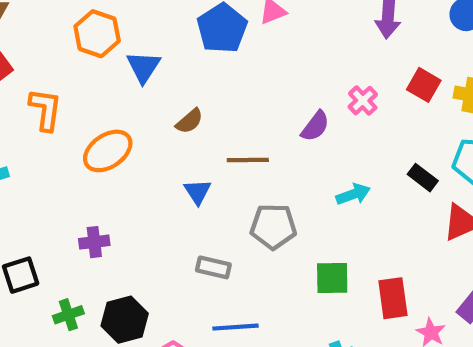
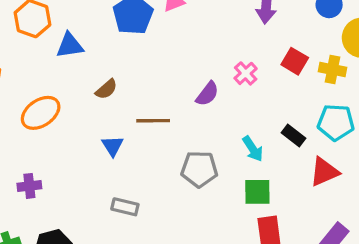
blue triangle: (143, 67) -> (70, 45), turned 48
cyan arrow: (353, 194) -> (253, 149), moved, turned 76
gray pentagon: (273, 226) -> (199, 169), moved
green square: (332, 278) -> (257, 192), moved

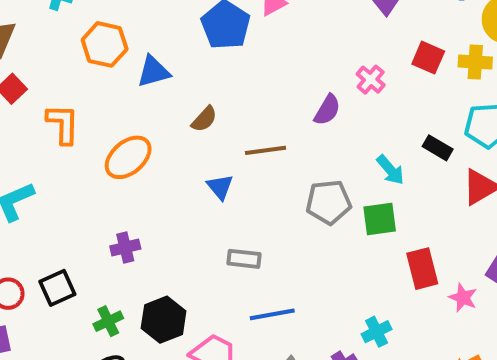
green square: (257, 192) -> (380, 219), moved

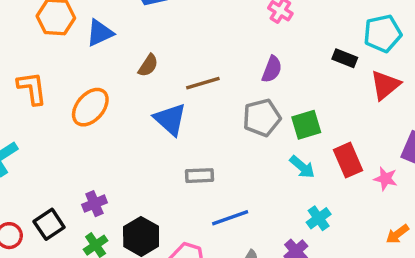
purple semicircle: (327, 110) -> (272, 69), moved
cyan arrow: (390, 170) -> (302, 167), moved
blue triangle: (220, 187) -> (170, 119), size x1.5
purple cross: (125, 248) -> (94, 204), moved

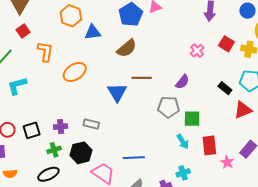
brown semicircle: (148, 65) -> (127, 48), moved, size x1.5
gray rectangle: (199, 176) -> (91, 124), moved

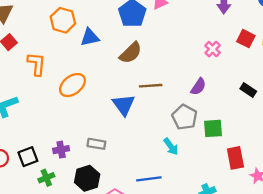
gray pentagon: (169, 107) -> (185, 117), turned 30
cyan arrow: (183, 142) -> (171, 147), moved
green cross: (54, 150) -> (46, 178), moved

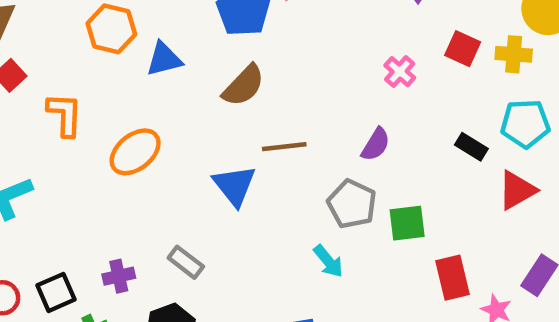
gray rectangle: (96, 144) -> (186, 262), turned 30

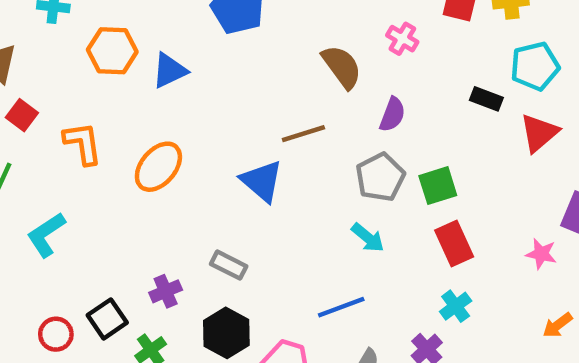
brown semicircle: (244, 86) -> (342, 67), moved, turned -69
gray pentagon: (352, 204) -> (380, 177), turned 30
red rectangle: (453, 278) -> (454, 244), moved

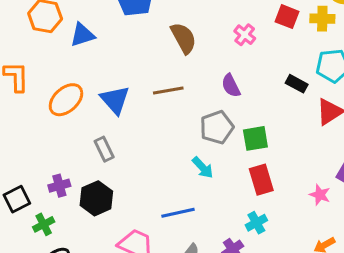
brown semicircle: (342, 67) -> (184, 38), moved
purple semicircle: (392, 114) -> (231, 86), turned 125
blue triangle: (262, 181) -> (115, 100), moved
gray rectangle: (229, 265) -> (104, 149), moved, turned 30
black hexagon: (226, 333) -> (96, 198), moved

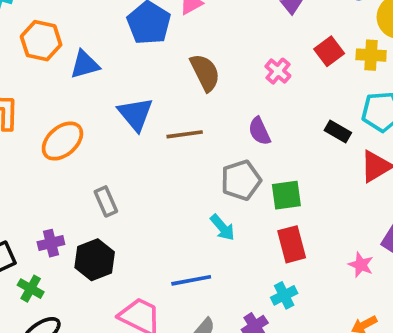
red square: (287, 17) -> (329, 51), turned 30
blue triangle: (115, 100) -> (136, 114), moved
green cross: (44, 224) -> (31, 289), turned -35

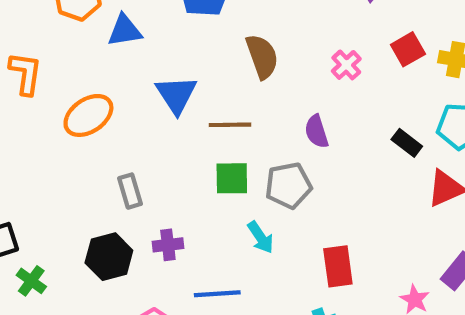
green square: (286, 195) -> (232, 178), moved
purple cross: (51, 243) -> (168, 245), moved

